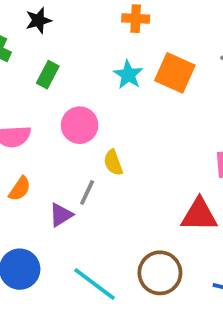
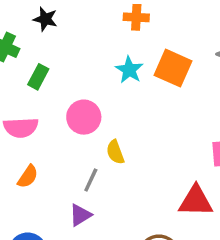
black star: (38, 20) -> (45, 19), turned 30
green rectangle: (48, 75) -> (38, 77), moved
purple triangle: (61, 215) -> (80, 215), moved

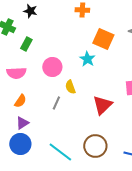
cyan star: (129, 70) -> (87, 59), moved
red triangle: (196, 201) -> (102, 105), moved, turned -45
purple triangle: (80, 215) -> (22, 123), moved

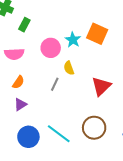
orange square: (103, 39) -> (97, 34), moved
cyan star: (87, 59) -> (73, 40), moved
blue circle: (20, 144) -> (28, 137), moved

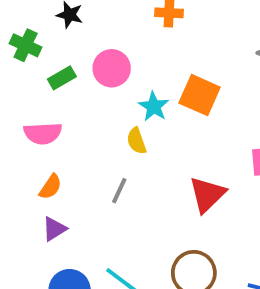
green rectangle: (24, 25) -> (62, 78), turned 32
pink circle: (51, 48) -> (112, 68), moved
yellow semicircle: (69, 68) -> (136, 141), moved

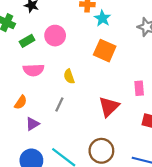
cyan star: (154, 107) -> (102, 18), moved
pink semicircle: (43, 133) -> (34, 70), moved
purple triangle: (54, 229) -> (32, 124), moved

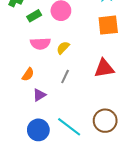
orange square: (105, 51) -> (108, 25), turned -30
yellow semicircle: (69, 76) -> (63, 48), moved, turned 64
red triangle: (109, 107) -> (104, 68), moved, turned 35

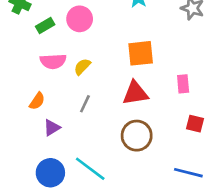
orange square: (108, 25) -> (141, 53), moved
brown circle: (105, 121) -> (137, 136), moved

